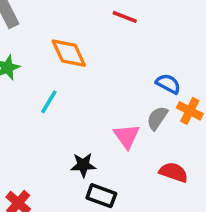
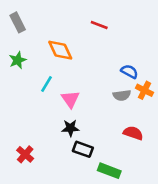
gray semicircle: (157, 118) -> (122, 95), turned -132
pink triangle: (127, 136) -> (70, 99), moved

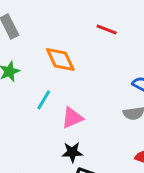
pink triangle: (70, 99) -> (72, 118), turned 42

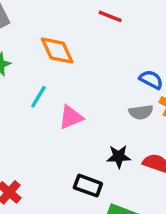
black star: (72, 152) -> (119, 156), moved

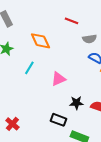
gray semicircle: (141, 112) -> (89, 39), moved
pink triangle: (71, 117) -> (58, 79), moved

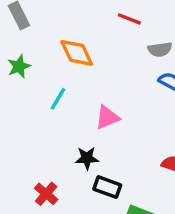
black star: (76, 103) -> (87, 158), moved
red cross: (12, 124) -> (46, 194), moved

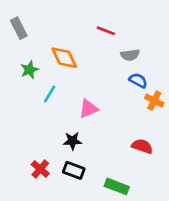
green star: (19, 66) -> (29, 70), moved
black rectangle: (107, 187) -> (74, 170), moved

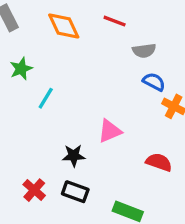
orange diamond: (64, 58) -> (64, 26), moved
pink triangle: (89, 109) -> (110, 131), moved

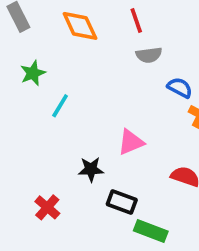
red line: (115, 21) -> (136, 20), turned 50
gray semicircle: (144, 51) -> (149, 55), moved
black rectangle: (75, 192) -> (122, 202), moved

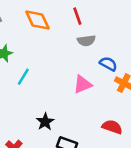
pink triangle: (131, 142) -> (83, 84), moved
black star: (91, 169) -> (45, 122), turned -30

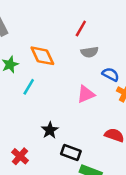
red line: (77, 16) -> (81, 29), turned 49
orange diamond: (37, 20) -> (42, 56), moved

